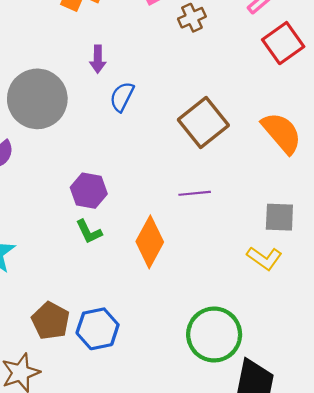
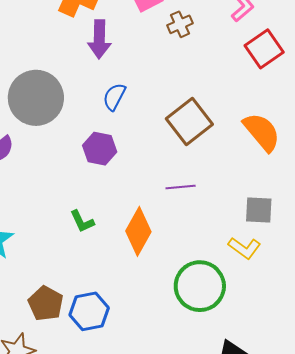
purple arrow: (98, 59) -> (99, 39), moved, size x1.5
purple hexagon: (89, 191) -> (100, 149), moved
green circle: (214, 335) -> (200, 286), moved

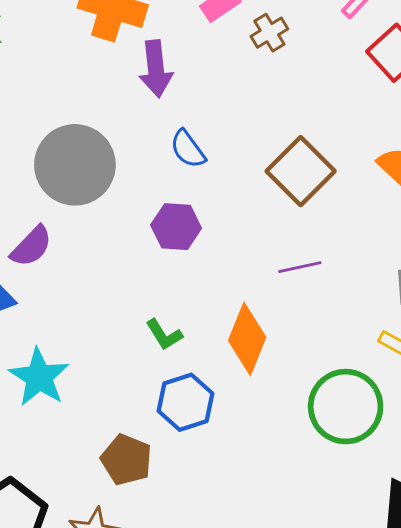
blue semicircle: (114, 97) -> (188, 149), turned -56
blue hexagon: (89, 311) -> (185, 402), moved

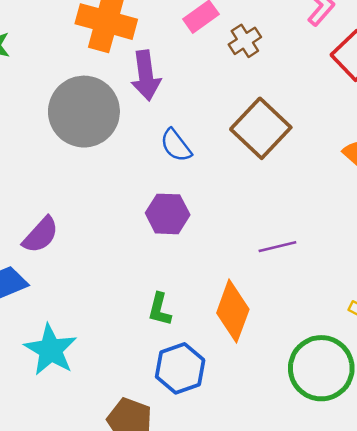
gray circle: (75, 165) -> (84, 112), moved
brown square: (301, 171) -> (261, 128), moved
green L-shape: (164, 335) -> (160, 309), turned 48

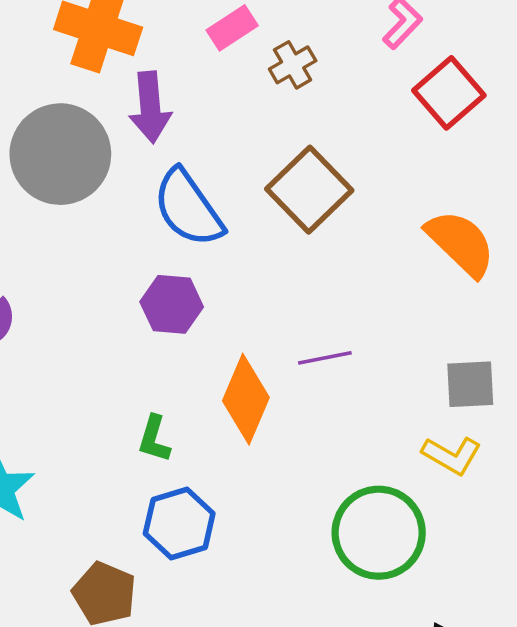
blue semicircle: (176, 145) -> (188, 208), size x1.6
orange diamond: (233, 311) -> (246, 399), moved

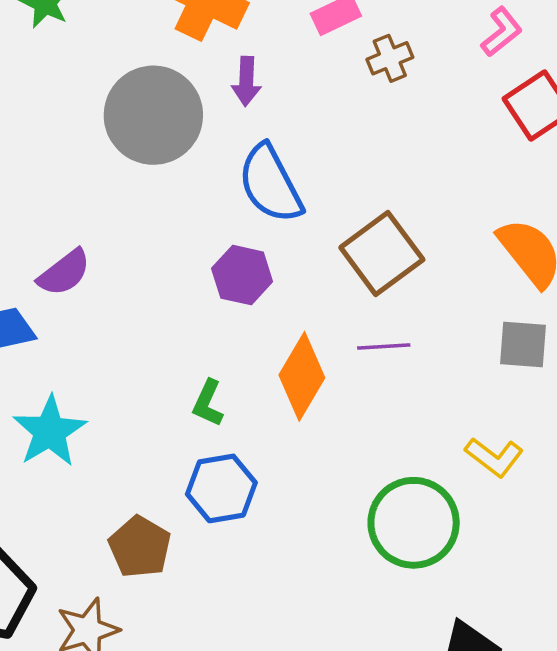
purple arrow: (150, 107) -> (246, 81), size x0.7
brown square: (309, 190) -> (382, 254), moved
gray square: (470, 384) -> (523, 344), moved

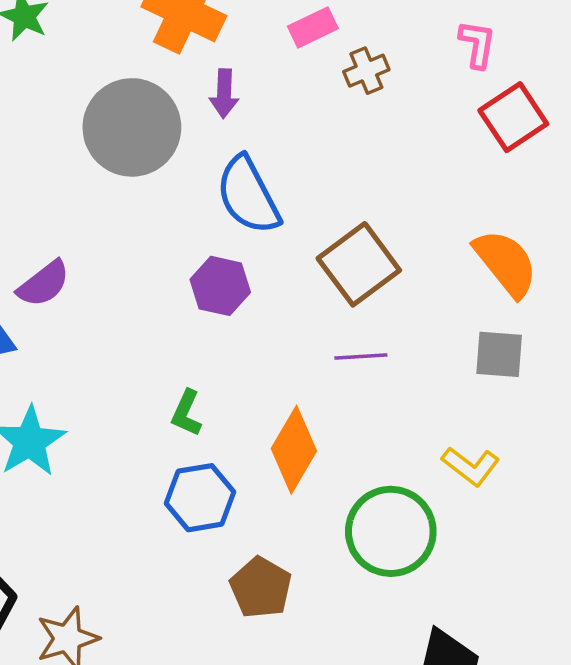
pink L-shape: (502, 32) -> (477, 44), turned -42
orange diamond: (302, 376) -> (294, 450), moved
brown pentagon: (140, 547) -> (261, 588), moved

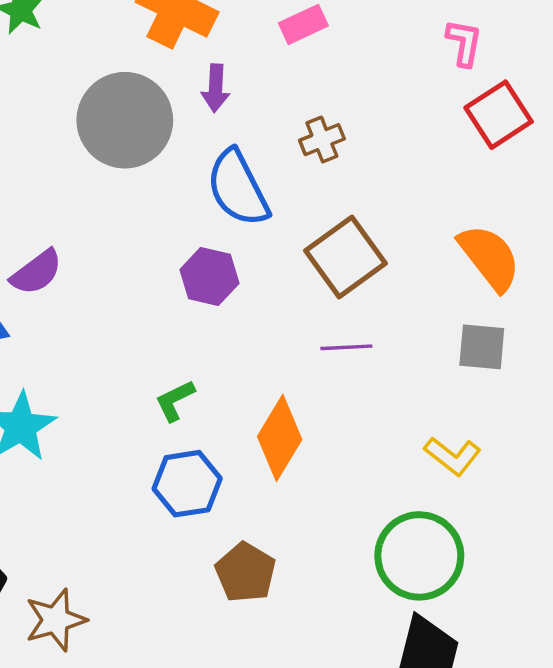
brown cross: (366, 71) -> (322, 140), moved
green L-shape: (187, 413) -> (175, 401), turned 39
green circle: (391, 531) -> (419, 556), moved

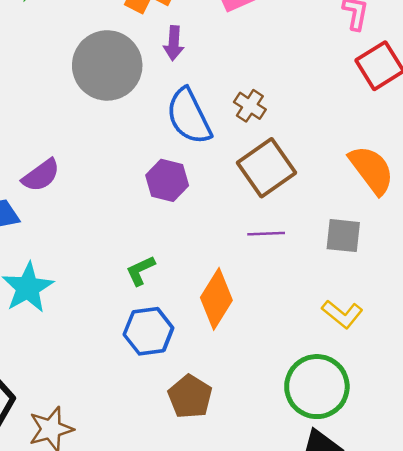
brown cross: (322, 140) -> (250, 106), moved, turned -36
gray square: (482, 347) -> (343, 236), moved

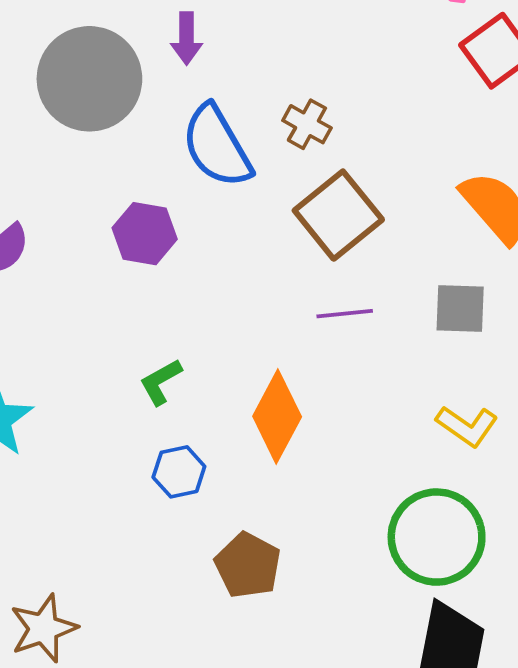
purple hexagon: (167, 180) -> (145, 234), moved
blue hexagon: (148, 331) -> (179, 472), size x0.7

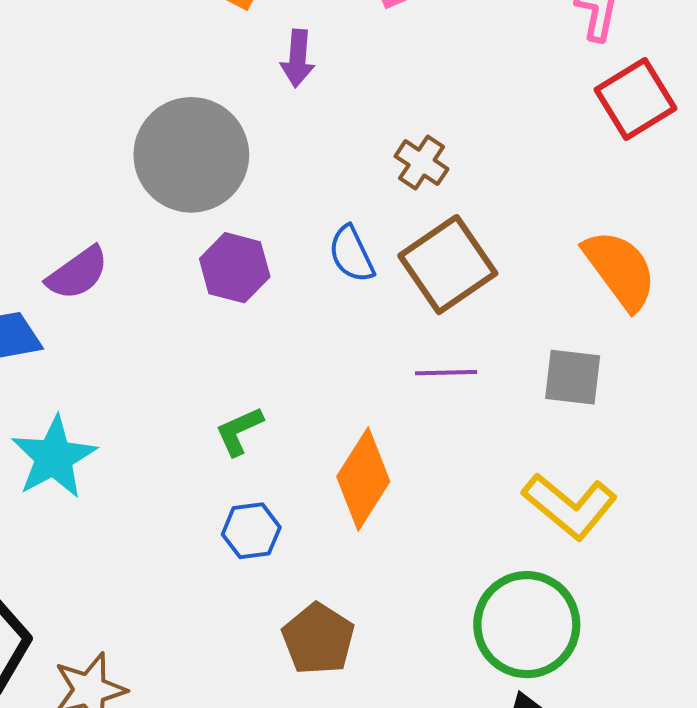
gray circle: (89, 79) -> (191, 155), moved
blue semicircle: (217, 146) -> (351, 254), moved, size x0.6
yellow L-shape: (467, 426) -> (570, 506), size x1.4

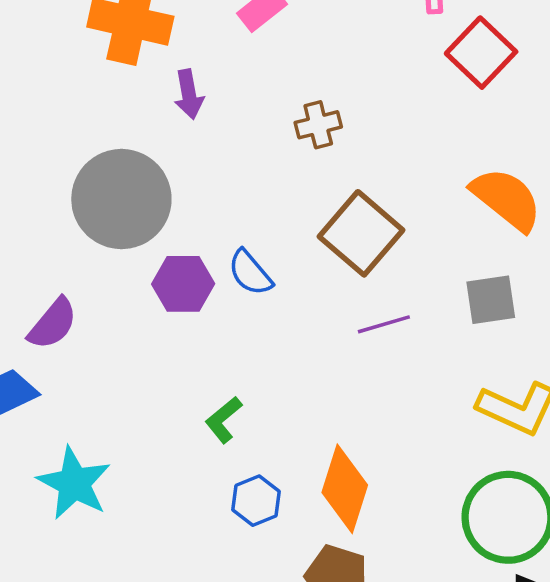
brown cross: (422, 163) -> (318, 125), moved, turned -33
blue semicircle: (351, 254) -> (250, 273), moved
orange diamond: (363, 479) -> (345, 489), moved

